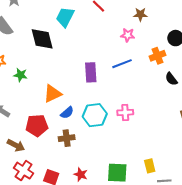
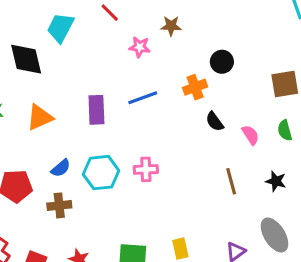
pink star: (128, 35) -> (140, 47), moved
orange triangle: (52, 94) -> (40, 117), moved

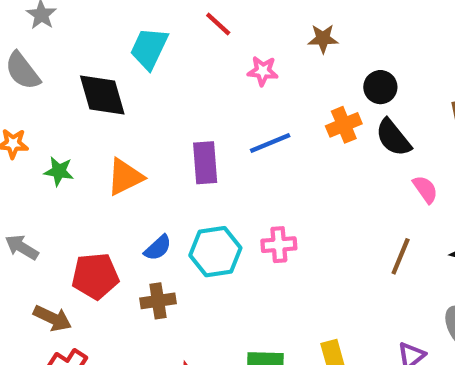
brown star: (171, 26) -> (323, 39), moved
black semicircle: (215, 122) -> (393, 138), moved, size x1.4
brown line: (231, 181) -> (401, 256), turned 40

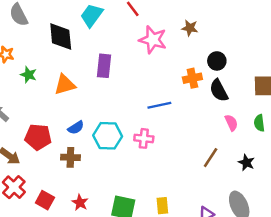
pink star: (263, 71) -> (153, 40), size x1.6
blue line: (270, 143) -> (159, 105), moved
purple rectangle: (205, 163) -> (104, 66), moved

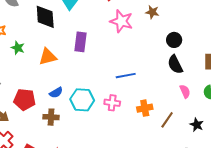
orange cross: (192, 78) -> (145, 108), moved

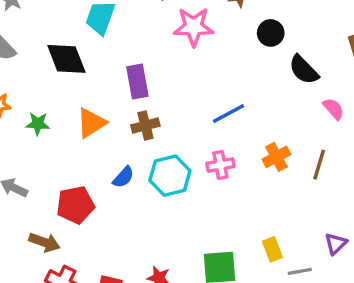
black circle: (174, 40) -> (271, 33), moved
brown cross: (51, 117) -> (145, 126), moved

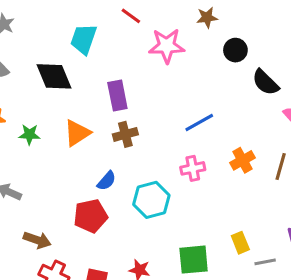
cyan hexagon: (170, 176) -> (151, 200), moved
red pentagon: (75, 205) -> (91, 216), moved

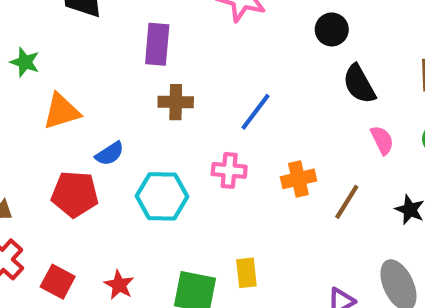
blue line: (199, 122) -> (256, 112), turned -40
orange triangle: (77, 133) -> (62, 111), moved
brown cross: (125, 134) -> (176, 102), moved
yellow rectangle: (240, 243) -> (246, 273), moved

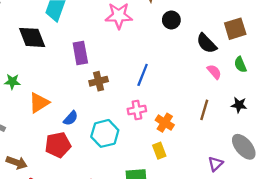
black semicircle: (359, 84) -> (207, 43), moved
orange cross: (298, 179) -> (165, 123), moved, turned -30
yellow rectangle: (246, 273) -> (159, 151), moved

